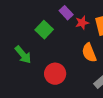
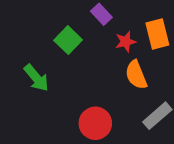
red star: (82, 23) -> (126, 42), moved
red circle: (55, 74) -> (95, 123), moved

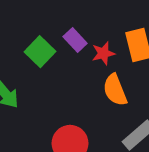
purple rectangle: (101, 14) -> (75, 40), moved

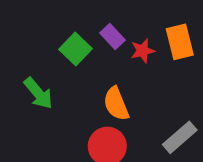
orange semicircle: (115, 90) -> (116, 104), moved

